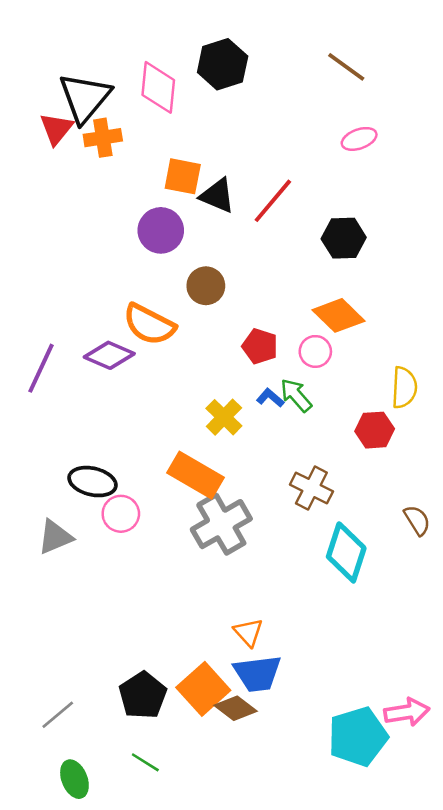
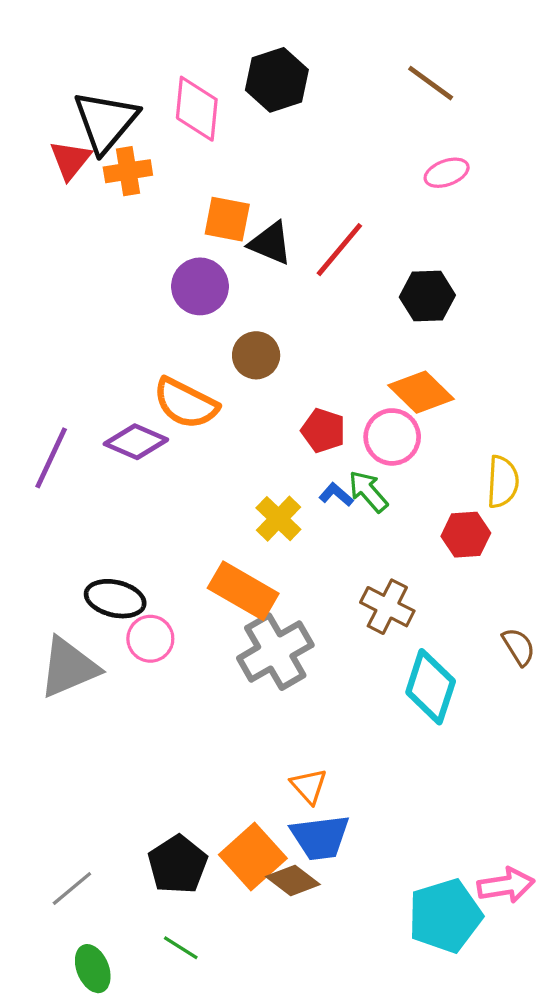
pink circle: (315, 351) -> (392, 437), size x1.4
gray triangle: (55, 537) -> (69, 668), size x1.4

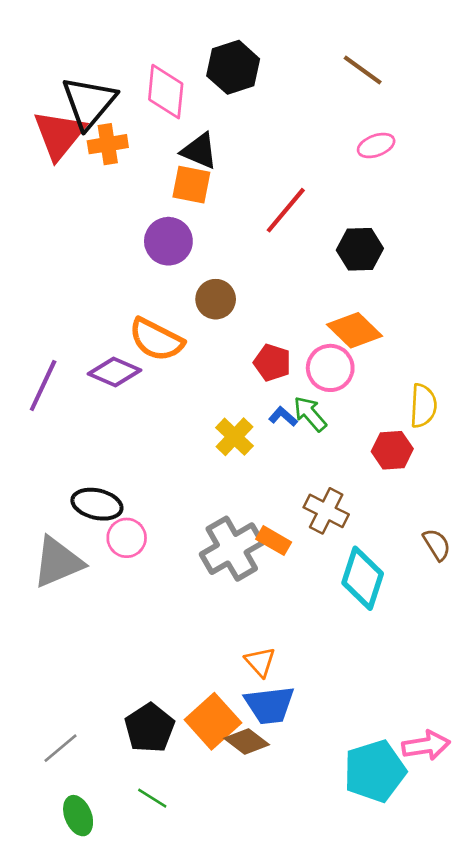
red triangle: (70, 160) -> (59, 135), size x1.5
black triangle: (270, 243) -> (199, 151), moved
orange rectangle: (243, 591) -> (274, 541), moved, size x0.6

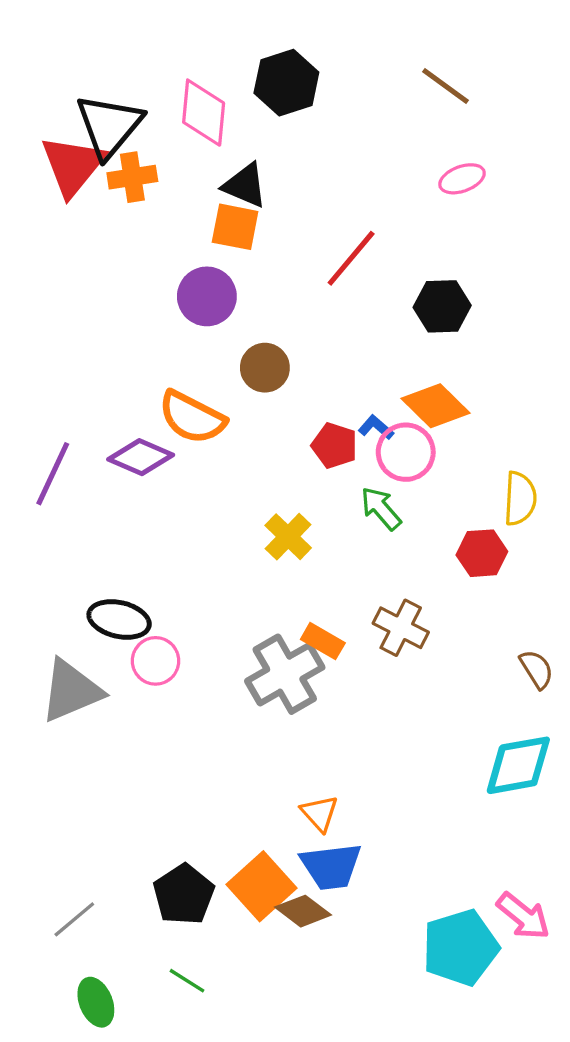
blue L-shape: (283, 417) -> (376, 427), moved
orange rectangle: (274, 541) -> (323, 641), moved
cyan diamond: (363, 578) -> (518, 765), moved, turned 62
pink arrow: (426, 745) -> (523, 916), turned 48

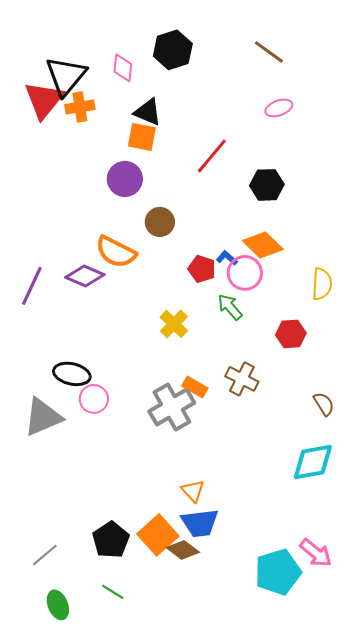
pink diamond: (204, 113) -> (123, 68), size x0.7
yellow semicircle: (520, 499) -> (322, 284), moved

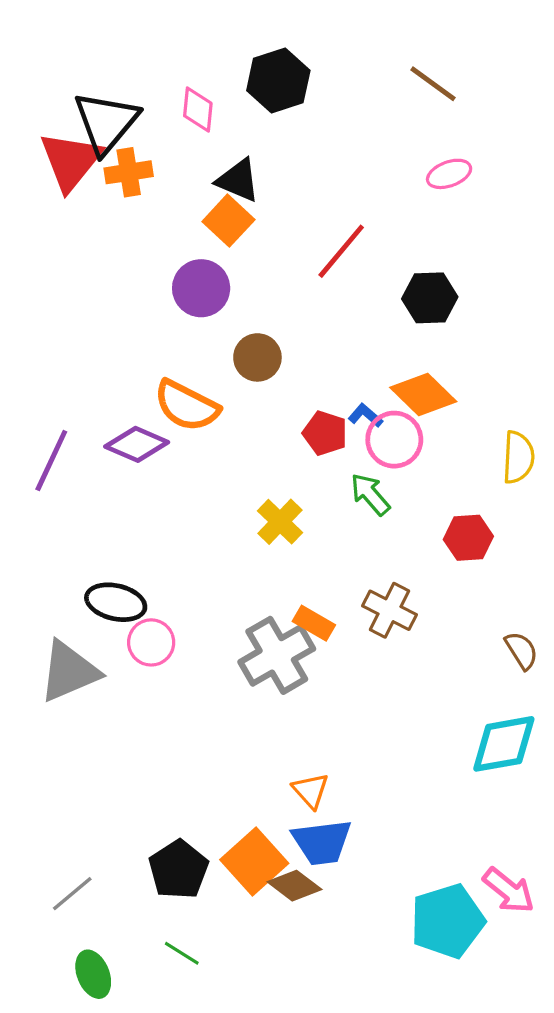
orange square: (142, 137) -> (228, 221), turned 32

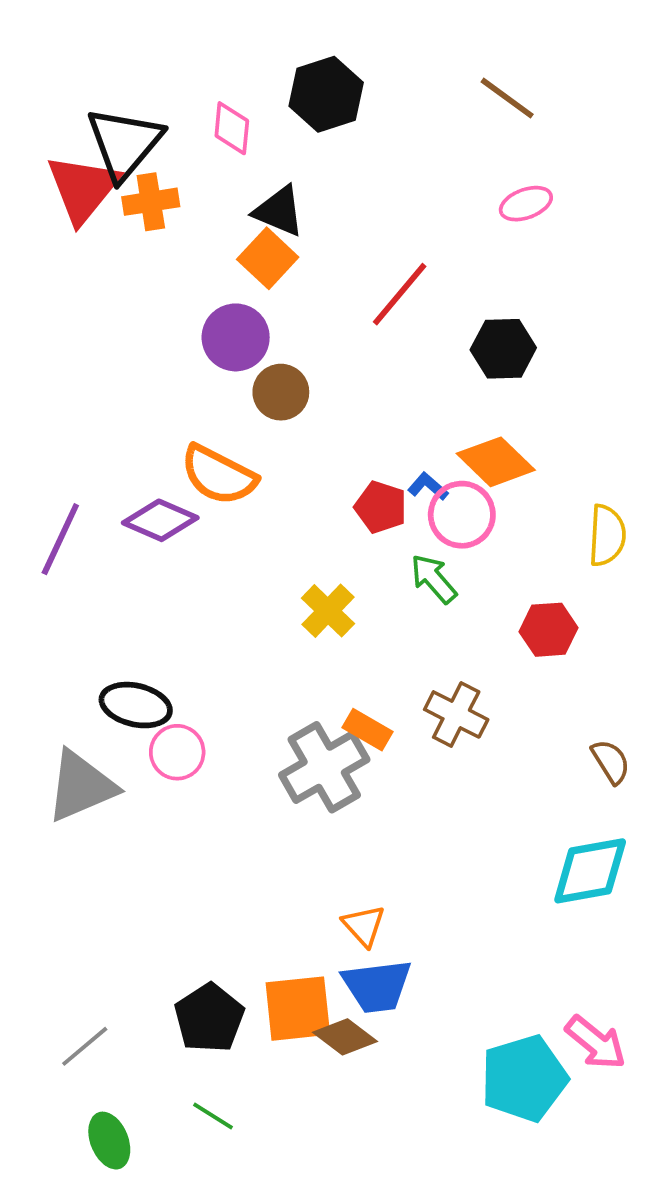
brown circle: (257, 357) -> (281, 392), moved
orange square: (254, 861) -> (298, 1009), turned 36

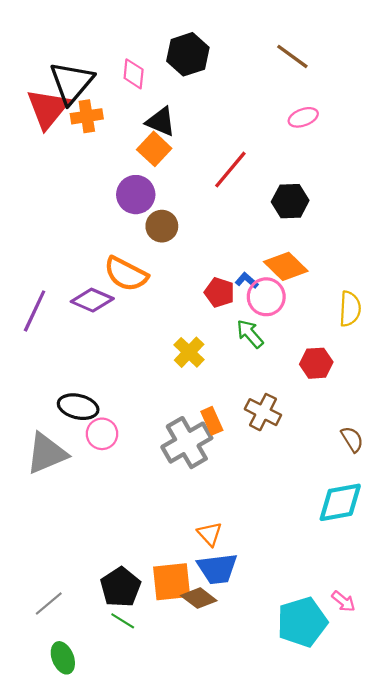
orange rectangle: (368, 730) -> (212, 421), turned 36
pink arrow: (596, 1043) -> (343, 601), size x0.7
green line: (213, 1116) -> (123, 621), moved

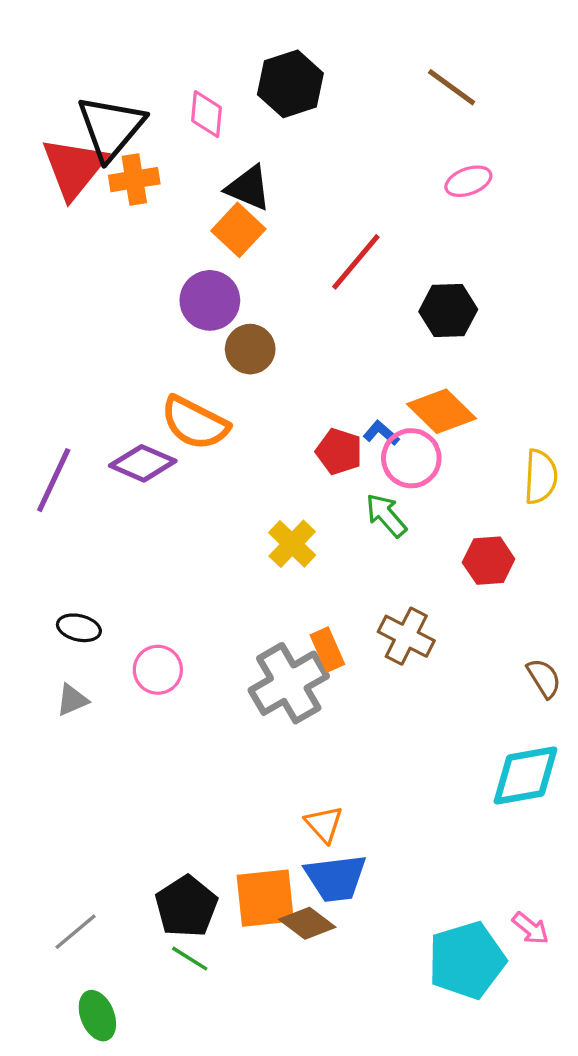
black ellipse: (78, 407) -> (79, 628), moved, size x0.7
gray triangle: (47, 453) -> (72, 700), size x0.5

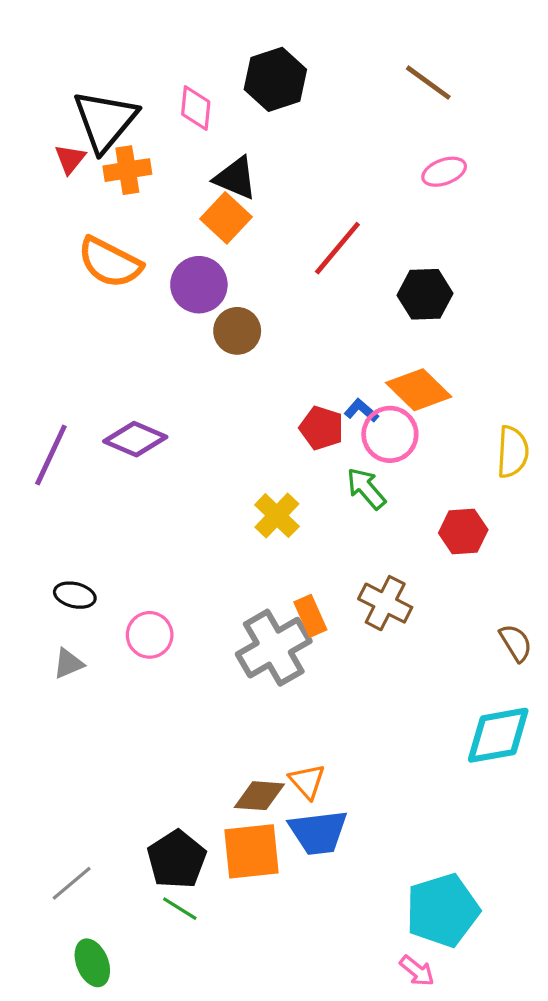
red triangle: (74, 168) -> (70, 159), size x0.5
orange semicircle: (195, 423) -> (110, 262), moved
brown diamond: (307, 923) -> (259, 796), moved, turned -33
pink arrow: (530, 928) -> (417, 971), moved

